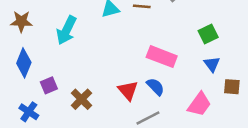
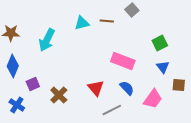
blue semicircle: (155, 87) -> (127, 88), moved

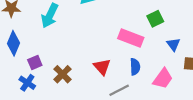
green square: (160, 43) -> (155, 19), moved
blue semicircle: (127, 88) -> (135, 67), turned 42
blue cross: (17, 105) -> (27, 83), moved

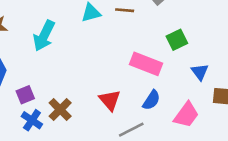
blue semicircle: (135, 67) -> (151, 100), turned 35
blue cross: (27, 83) -> (32, 120), moved

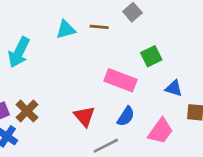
blue triangle: (200, 72) -> (174, 88), turned -36
brown cross: (60, 110) -> (27, 111), moved

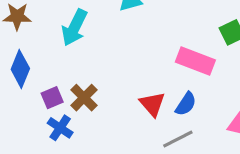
blue semicircle: (126, 116) -> (186, 104), moved

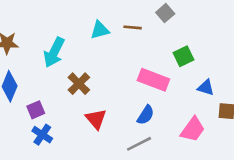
brown cross: (84, 98) -> (79, 84), moved
red triangle: (152, 104) -> (96, 119), moved

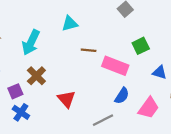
brown line: (133, 27) -> (89, 50), moved
brown cross: (79, 84) -> (36, 76), moved
blue semicircle: (146, 115) -> (122, 96), moved

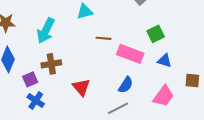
blue triangle: (160, 72) -> (165, 61), moved
brown cross: (36, 76) -> (51, 64), turned 36
blue semicircle: (122, 96) -> (126, 85), moved

